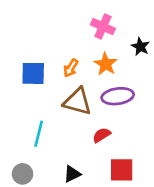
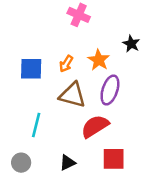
pink cross: (103, 27) -> (79, 15), moved
purple ellipse: (118, 96) -> (110, 90), turned -64
red semicircle: (102, 135) -> (95, 126), size x1.6

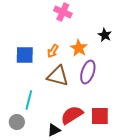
red semicircle: (95, 126) -> (72, 115), moved
red square: (114, 159) -> (100, 116), moved
gray circle: (21, 163) -> (17, 122), moved

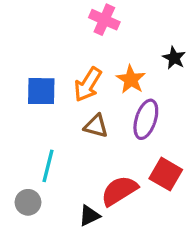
orange arrow: (53, 51) -> (88, 84), size x1.5
brown triangle: (58, 76) -> (96, 126), size x0.7
red square: (100, 116) -> (166, 174), moved, turned 30

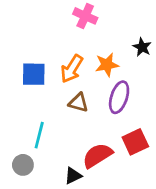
orange star: (131, 79) -> (107, 65), turned 30
red square: (166, 174) -> (135, 142), turned 35

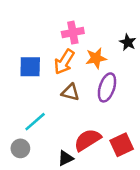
pink cross: (85, 16) -> (73, 33), moved, turned -35
cyan line: (39, 135) -> (35, 122), turned 35
red square: (135, 142) -> (122, 145), moved

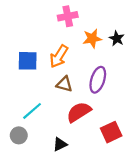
pink cross: (73, 33) -> (68, 16), moved
orange star: (96, 58) -> (92, 39), moved
red semicircle: (87, 140) -> (79, 112), moved

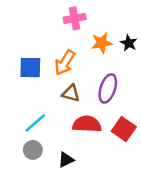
red semicircle: (79, 112) -> (87, 124), turned 35
red square: (111, 132) -> (124, 129), moved, turned -30
gray circle: (19, 135) -> (33, 150), moved

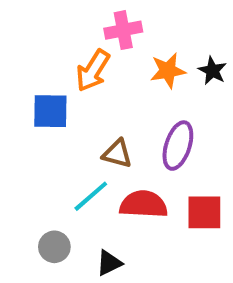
orange arrow: (65, 63) -> (93, 71), moved
cyan line: (35, 123) -> (91, 196), moved
red square: (124, 129) -> (204, 212), turned -35

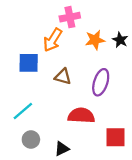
brown triangle: (117, 154) -> (63, 77), moved
cyan line: (91, 196) -> (23, 111), moved
red square: (204, 212) -> (116, 137), moved

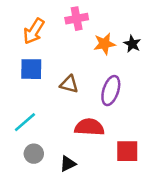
orange arrow: (53, 40) -> (34, 31), moved

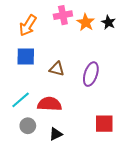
orange star: (104, 44) -> (86, 22), moved, turned -30
black star: (132, 44) -> (108, 22), moved
red semicircle: (89, 127) -> (50, 104), moved

